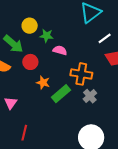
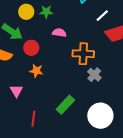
green star: (47, 36) -> (46, 12), moved
orange star: (43, 83) -> (36, 71), moved
green rectangle: (61, 94) -> (65, 105), moved

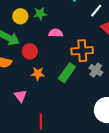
green rectangle: (65, 105) -> (67, 73), moved

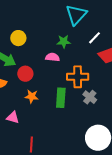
green star: (40, 14) -> (64, 42), moved
green rectangle: (67, 73) -> (61, 98), turned -36
pink triangle: (20, 96) -> (13, 117), turned -40

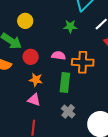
pink semicircle: (52, 57) -> (59, 56), moved
gray cross: (90, 97) -> (68, 111), moved
pink triangle: (13, 117) -> (34, 100), moved

